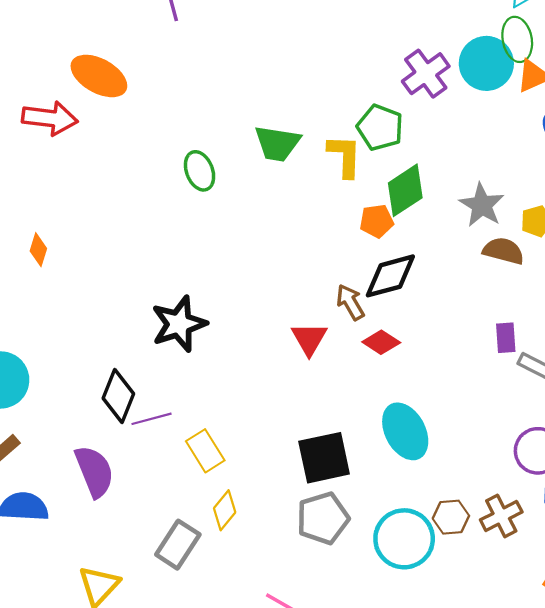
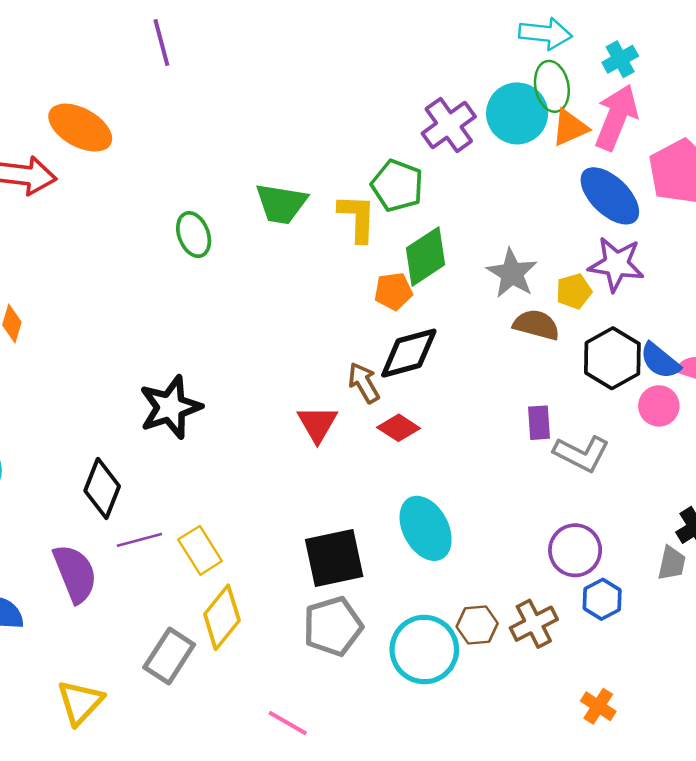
purple line: (152, 419) -> (139, 540), moved
yellow diamond: (225, 510) -> (222, 617), size x1.4

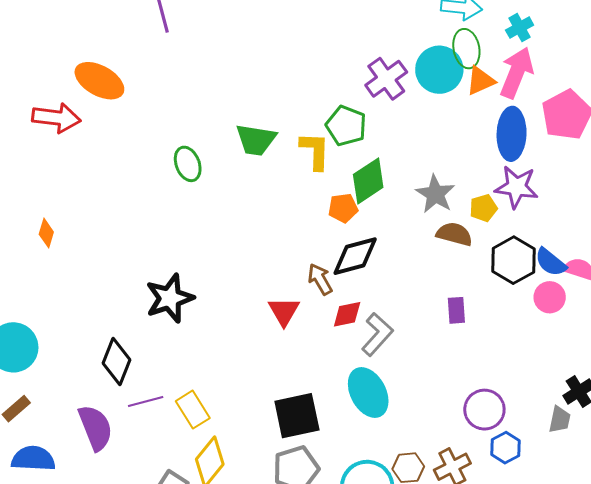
blue ellipse: (610, 196) -> (512, 134), turned 48
red diamond: (399, 428) -> (347, 314), turned -44
gray L-shape: (582, 454) -> (377, 334), moved, turned -75

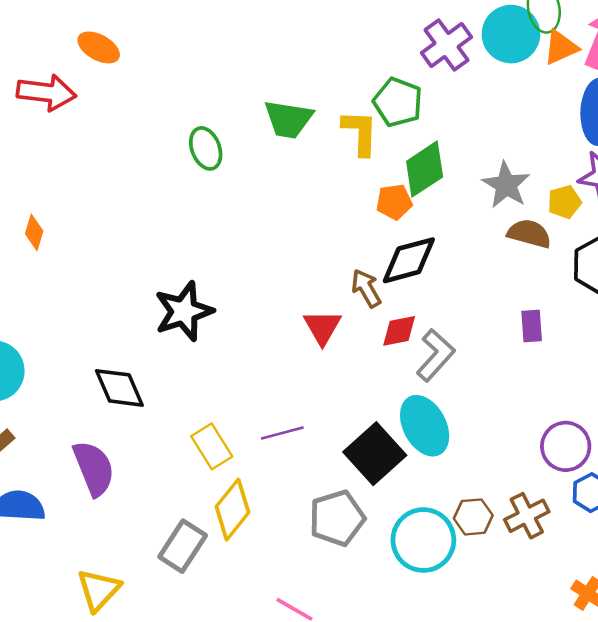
orange ellipse: (99, 81) -> (99, 47), size x0.7
black diamond: (117, 361) -> (119, 388), turned -45
purple line: (146, 402) -> (282, 433), moved
black square: (297, 416) -> (375, 454), moved, turned -30

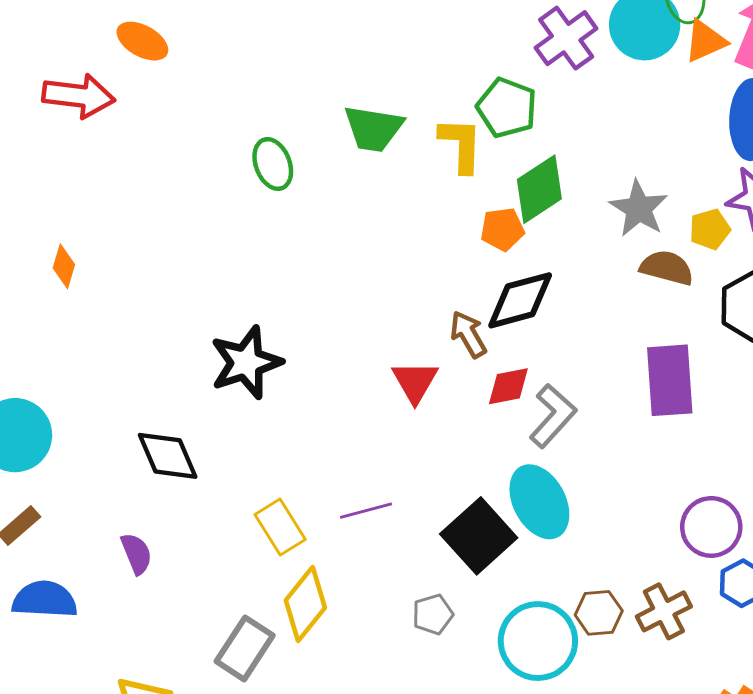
purple rectangle: (532, 326) -> (670, 380), size x1.8
purple semicircle: (94, 468) -> (136, 554), size x0.6
gray pentagon: (337, 518) -> (433, 614), size x0.6

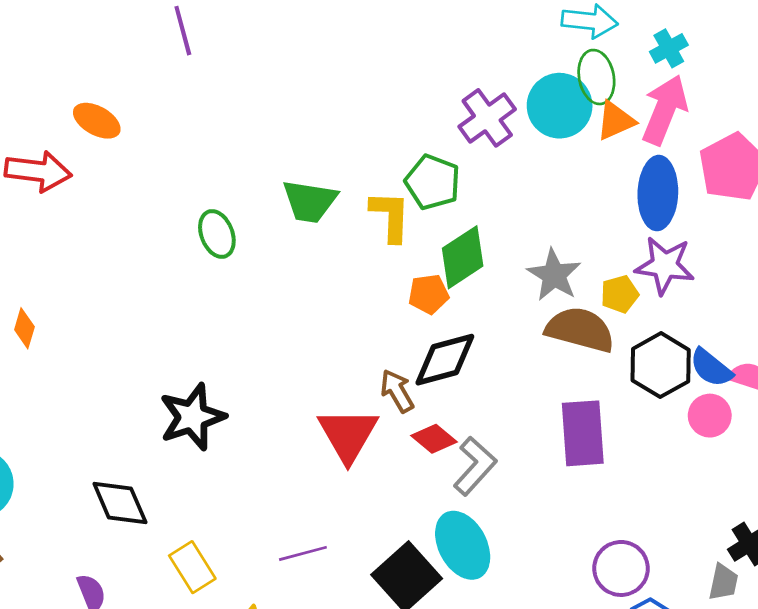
brown semicircle: (667, 268) -> (580, 330), size x1.4
red triangle: (415, 382) -> (348, 435), size x1.4
red diamond: (508, 386) -> (434, 439), turned 51
yellow rectangle: (280, 527) -> (192, 567), moved

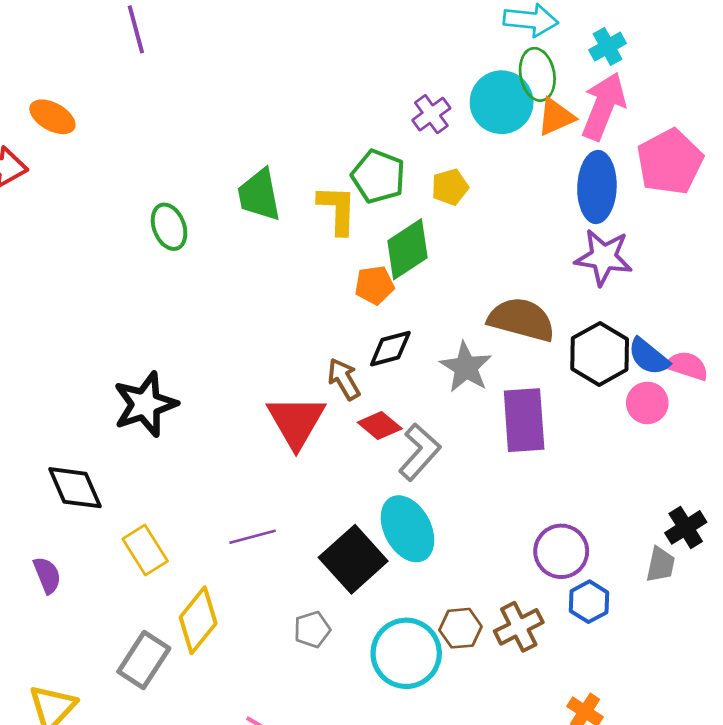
purple cross: (487, 118) -> (431, 114), size x0.7
green trapezoid: (310, 201) -> (259, 195), turned 70
gray star: (554, 275) -> (466, 367), moved
yellow pentagon: (620, 294) -> (450, 187), moved
black diamond: (445, 360) -> (390, 349), size x0.7

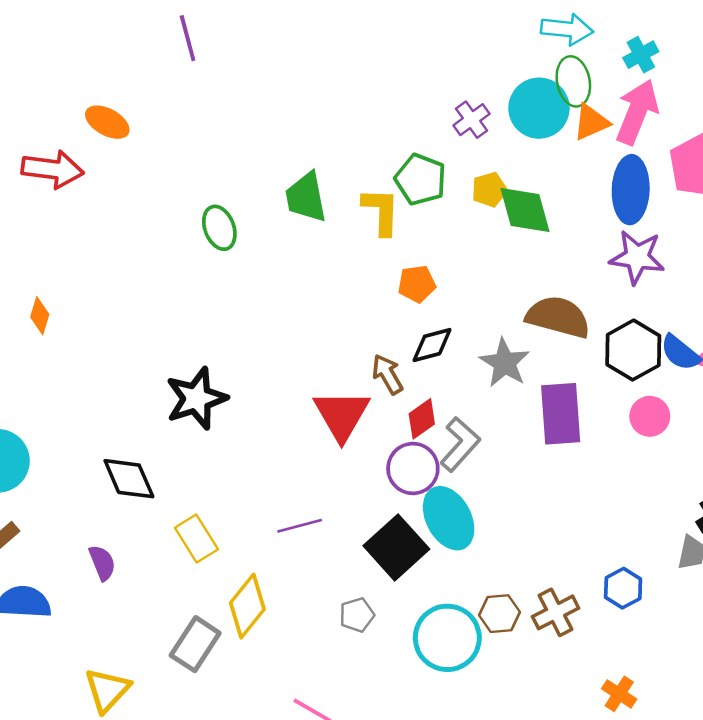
green diamond: (407, 249) -> (525, 210), moved, turned -72
pink circle: (647, 403) -> (650, 416), moved
red diamond: (380, 425) -> (422, 419), turned -75
purple circle: (561, 551) -> (413, 468), moved

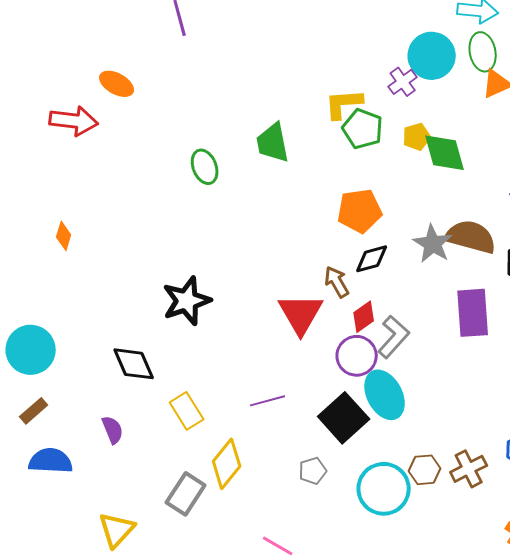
cyan circle: (539, 108) -> (432, 56), moved
yellow L-shape: (381, 211) -> (344, 104), moved, turned -96
orange pentagon: (417, 284) -> (360, 211), size x1.5
gray star: (505, 363) -> (433, 244), moved

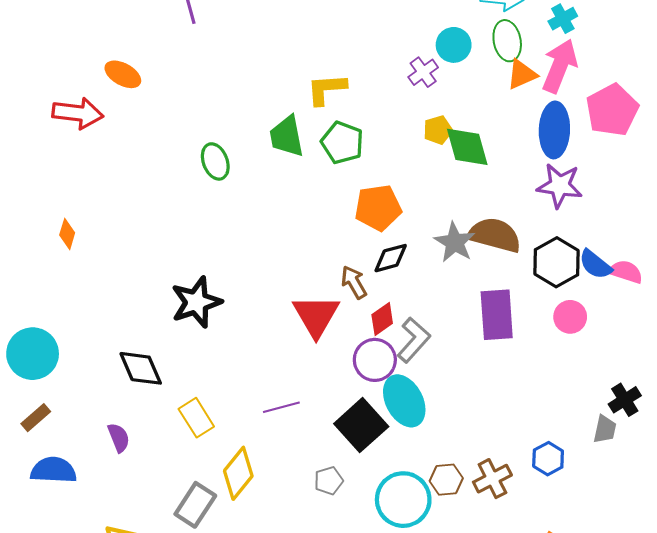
cyan circle: (432, 56) -> (454, 45), size x0.7
yellow L-shape: (344, 104) -> (327, 89), moved
green pentagon: (363, 129) -> (342, 143), moved

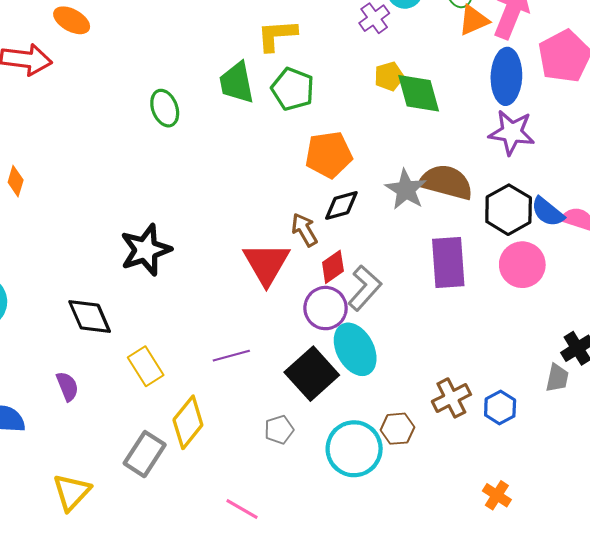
pink circle: (570, 317) -> (522, 265), size x1.4
brown cross: (492, 479) -> (451, 398), moved

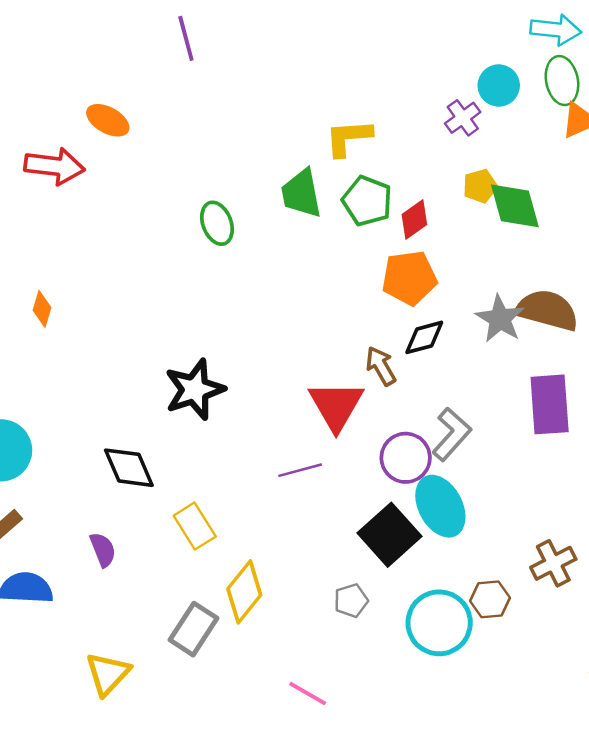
red diamond: (333, 267) -> (414, 220), moved
purple line: (231, 356) -> (300, 470), moved

